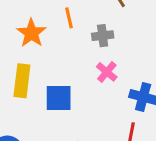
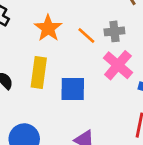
orange line: (69, 18) -> (86, 35), moved, turned -36
pink cross: (107, 72) -> (118, 65), size x1.5

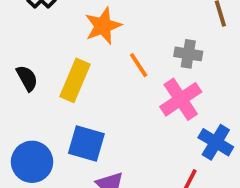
orange line: (86, 35) -> (139, 65), moved
blue square: (73, 89) -> (86, 143), moved

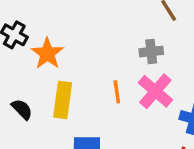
orange star: (103, 26) -> (47, 53), moved
orange line: (139, 65) -> (117, 92), moved, turned 40

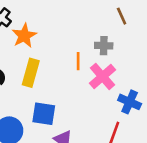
orange line: (117, 92) -> (78, 61), moved

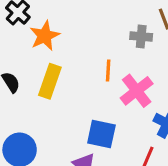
gray cross: (104, 46) -> (141, 36), moved
blue square: (44, 114) -> (101, 134), moved

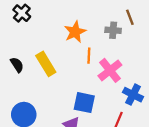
orange star: (45, 36) -> (75, 32), moved
yellow rectangle: (50, 81) -> (46, 64), turned -50

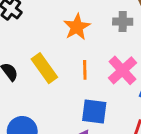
orange line: (89, 56) -> (85, 70), moved

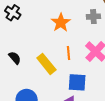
yellow rectangle: (44, 68) -> (46, 64), moved

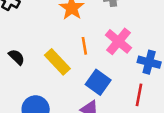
blue square: (77, 82) -> (98, 82), turned 36

